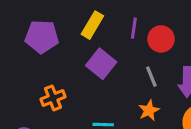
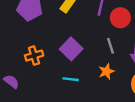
purple square: (101, 64) -> (71, 49), moved

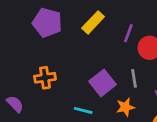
purple square: (71, 49) -> (102, 83), moved

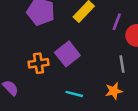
purple square: (102, 83) -> (67, 54), moved

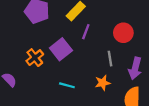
purple line: (117, 22) -> (86, 32), moved
orange cross: (39, 63) -> (35, 58), turned -30

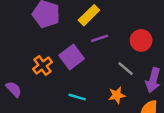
purple line: (86, 32) -> (100, 38), turned 49
gray line: (110, 59) -> (126, 69), turned -42

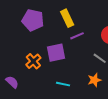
yellow rectangle: (89, 15) -> (67, 18), turned -66
purple square: (72, 57) -> (56, 53), turned 30

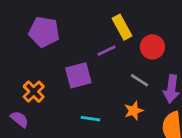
yellow rectangle: (67, 18) -> (122, 27), moved
orange cross: (33, 61) -> (34, 92), moved

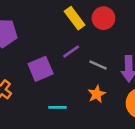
red circle: (152, 47) -> (103, 18), moved
purple line: (106, 51) -> (71, 51), moved

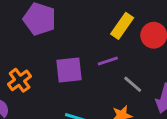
yellow rectangle: (75, 18) -> (122, 26), turned 55

